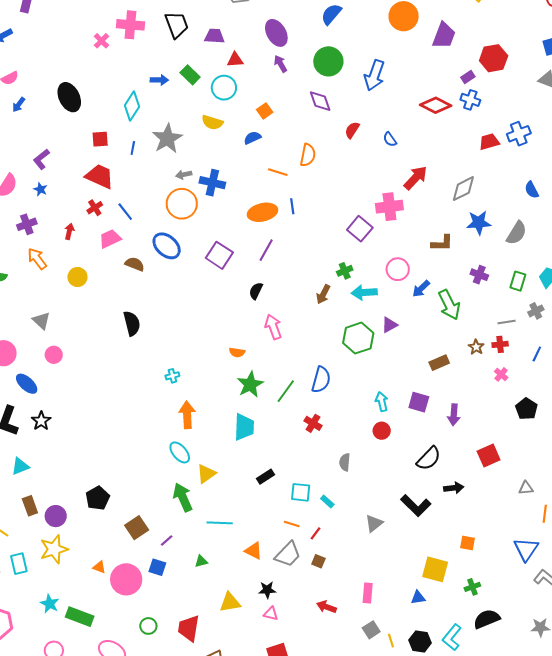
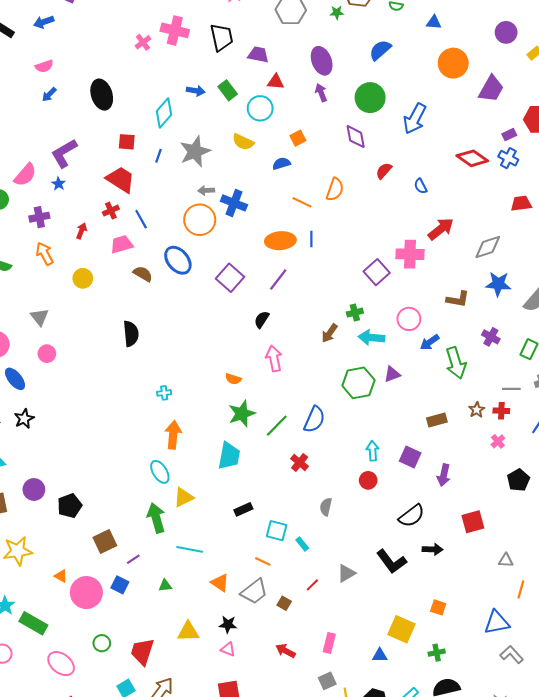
purple L-shape: (41, 159) -> (64, 153), size x1.4
purple circle: (56, 516) -> (34, 489), moved
red line: (315, 533) -> (312, 585), moved
blue triangle: (526, 549) -> (497, 622), turned 36

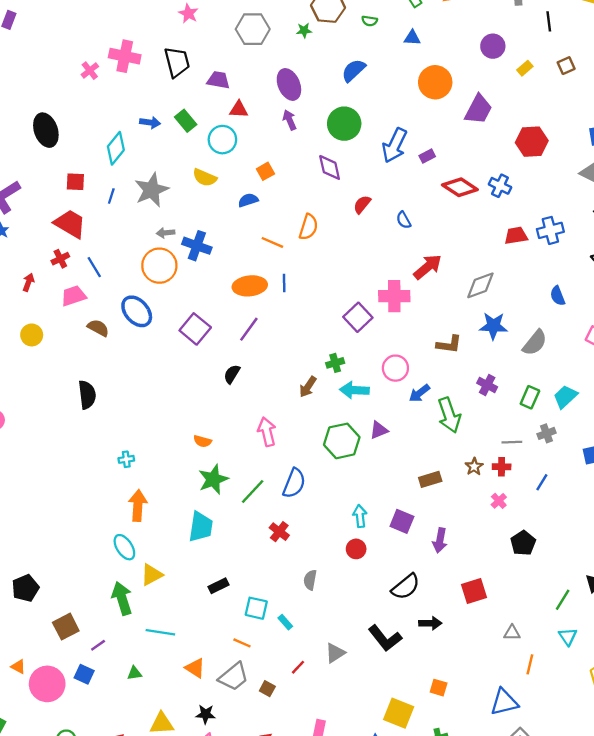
purple rectangle: (509, 135) -> (427, 156), moved
pink arrow: (274, 359) -> (267, 432), moved

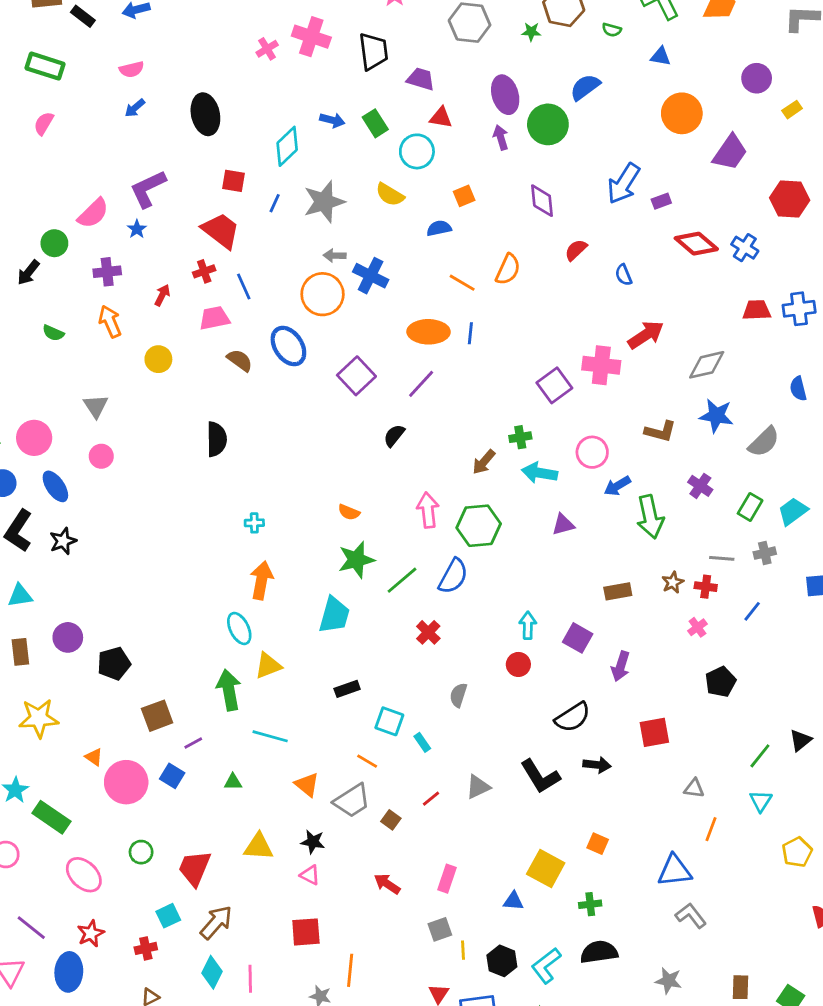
green circle: (344, 124) -> (548, 124), moved
green hexagon: (342, 441) -> (479, 526), moved

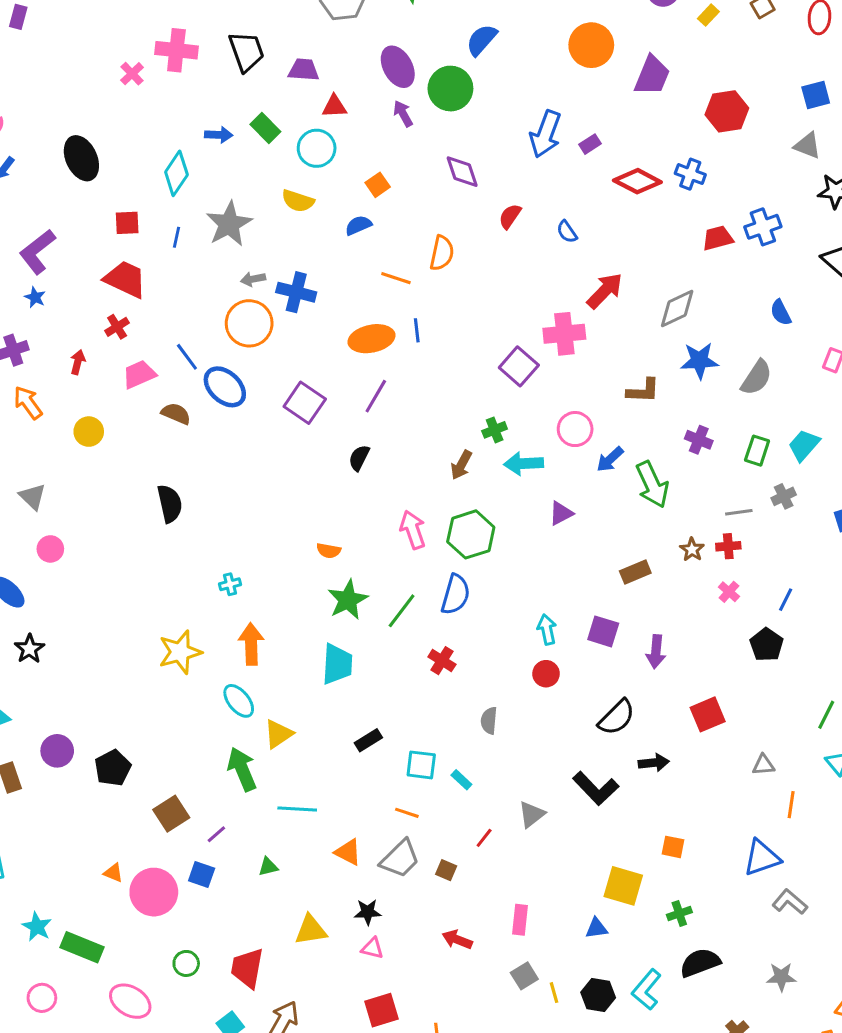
blue line: (244, 286) -> (187, 357), moved
blue line: (752, 611) -> (786, 600), moved
yellow star: (39, 718) -> (180, 652), moved

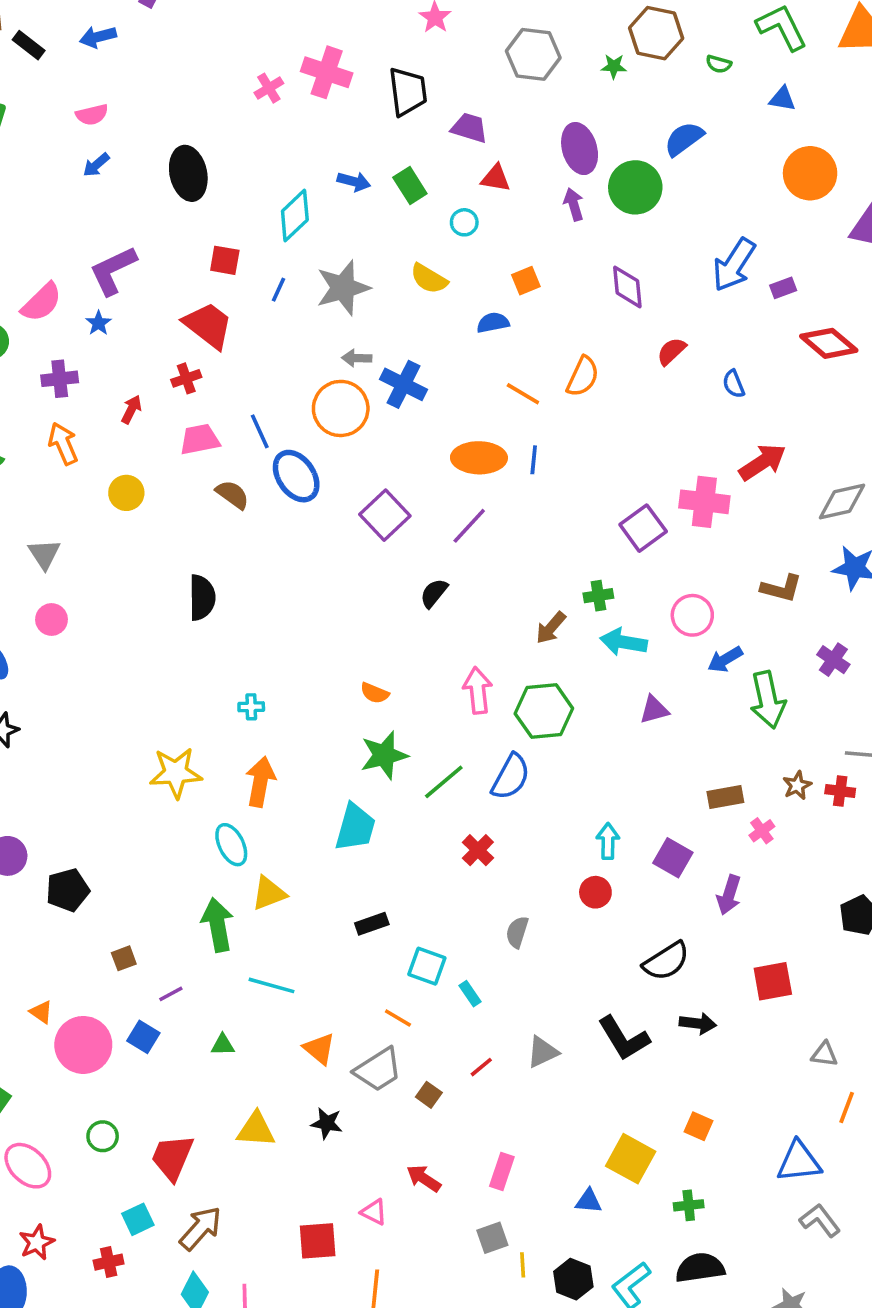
cyan circle: (317, 148) -> (464, 222), size x0.6
pink cross: (729, 592) -> (762, 831), moved
brown square: (171, 814) -> (124, 958), size x0.6
pink triangle: (372, 948) -> (374, 1212), moved

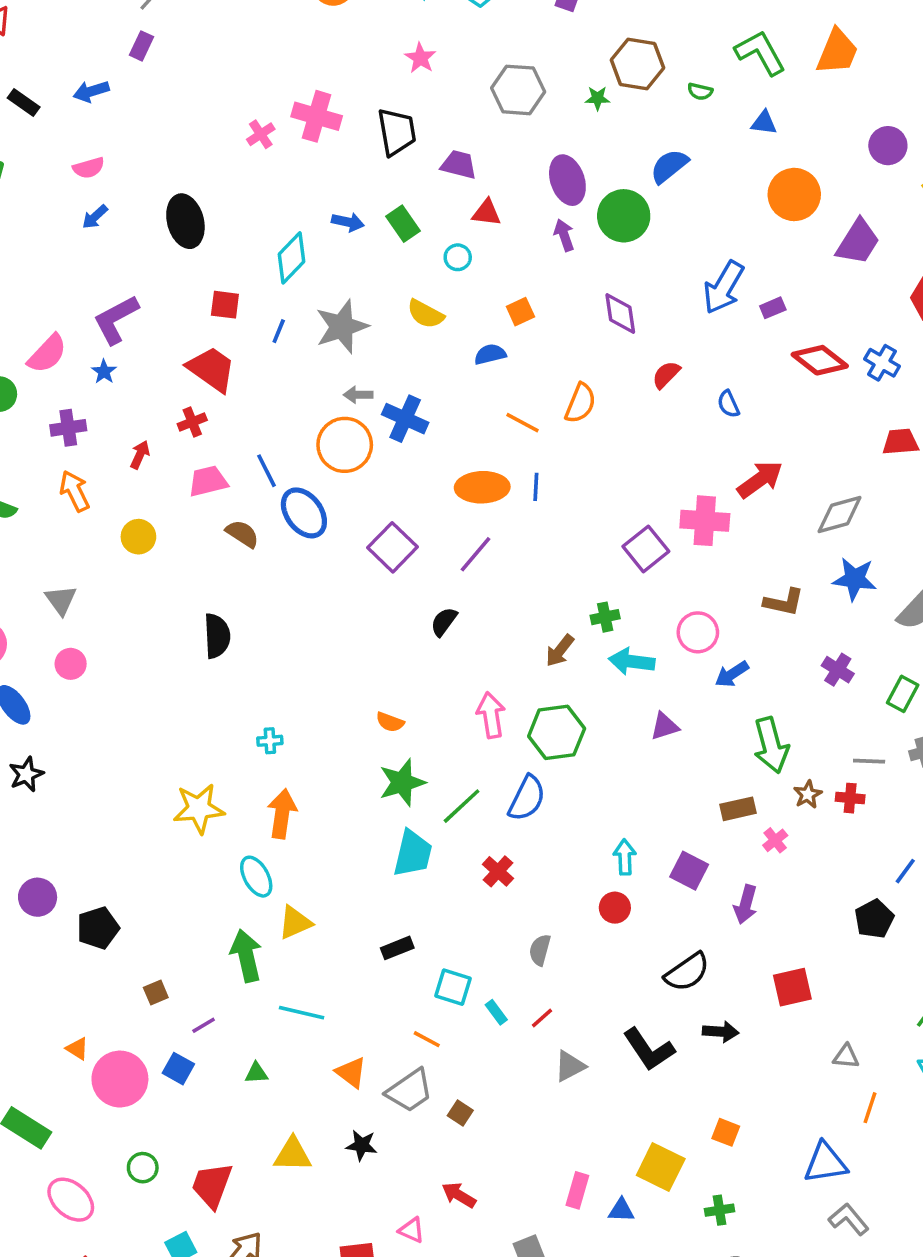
green arrow: (768, 700) -> (771, 745), moved
cyan trapezoid: (355, 827) -> (413, 853), moved
red line: (481, 1067) -> (542, 1018), moved
pink rectangle: (502, 1172) -> (577, 1190), moved

